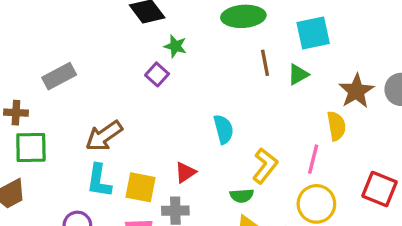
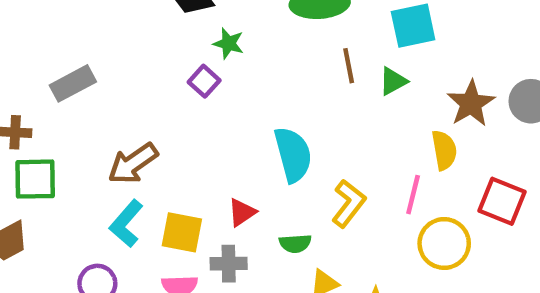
cyan semicircle: (223, 129) -> (293, 155), size x1.4
cyan L-shape: (99, 181) -> (126, 223), turned 32
red square: (380, 189) -> (502, 201), moved
green semicircle: (242, 196) -> (295, 243), moved
yellow circle: (316, 204) -> (444, 243), moved

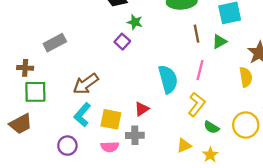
pink line: (413, 195) -> (200, 70), moved
green semicircle: (295, 243) -> (211, 127), moved, turned 35

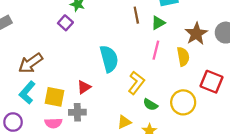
pink line: (200, 70) -> (156, 50), moved

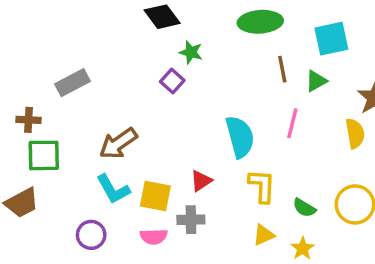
pink line: (156, 50) -> (292, 123), moved
yellow L-shape: (136, 83) -> (262, 186), moved, turned -35
cyan L-shape: (27, 93) -> (113, 189), turned -70

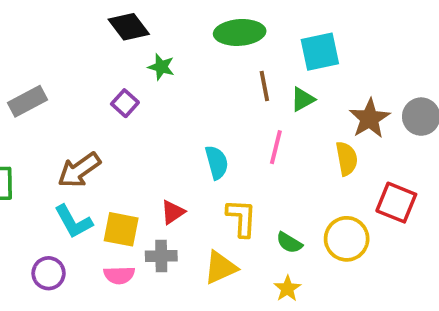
purple square: (172, 81) -> (125, 103), moved
cyan semicircle: (240, 137) -> (217, 162), size x0.7
yellow triangle: (264, 235) -> (220, 268), moved, size x1.4

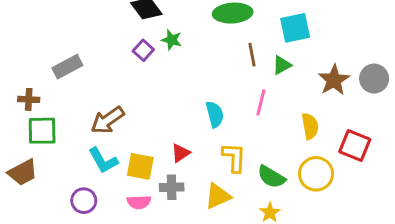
purple square: (125, 103) -> (143, 50), moved
yellow semicircle: (347, 159) -> (310, 126), moved
green semicircle: (289, 243) -> (271, 177), size x1.4

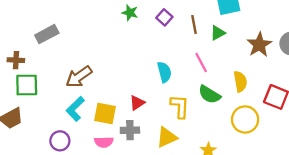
purple square: (143, 50) -> (164, 17), moved
pink line: (261, 102) -> (201, 63), turned -42
cyan L-shape: (103, 160) -> (75, 109), turned 75
green semicircle: (271, 177) -> (209, 95), moved

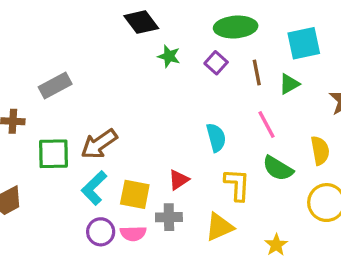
green square: (27, 85) -> (54, 154), moved
purple circle: (60, 141) -> (101, 232), moved

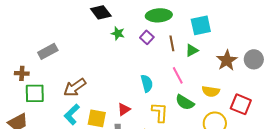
yellow semicircle: (320, 151) -> (211, 91), turned 108
green square: (54, 154) -> (35, 93), moved

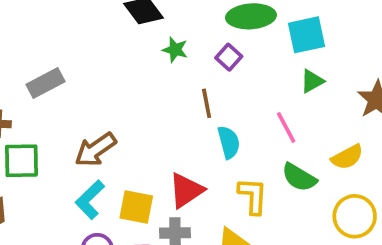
cyan square: (201, 25) -> (307, 35), moved
brown line: (172, 43) -> (207, 103), moved
yellow semicircle: (211, 91) -> (347, 157), turned -36
red triangle: (124, 109) -> (186, 190), size x1.5

